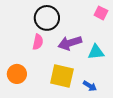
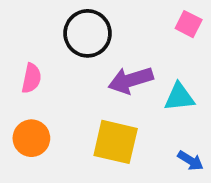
pink semicircle: (38, 42) -> (31, 78), moved
blue arrow: (90, 86) -> (190, 161), moved

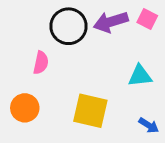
pink semicircle: (31, 78) -> (41, 63), moved
purple arrow: (131, 80) -> (111, 22), moved

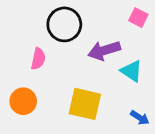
purple arrow: (111, 22) -> (104, 50), moved
cyan triangle: (140, 76) -> (132, 71), turned 40

